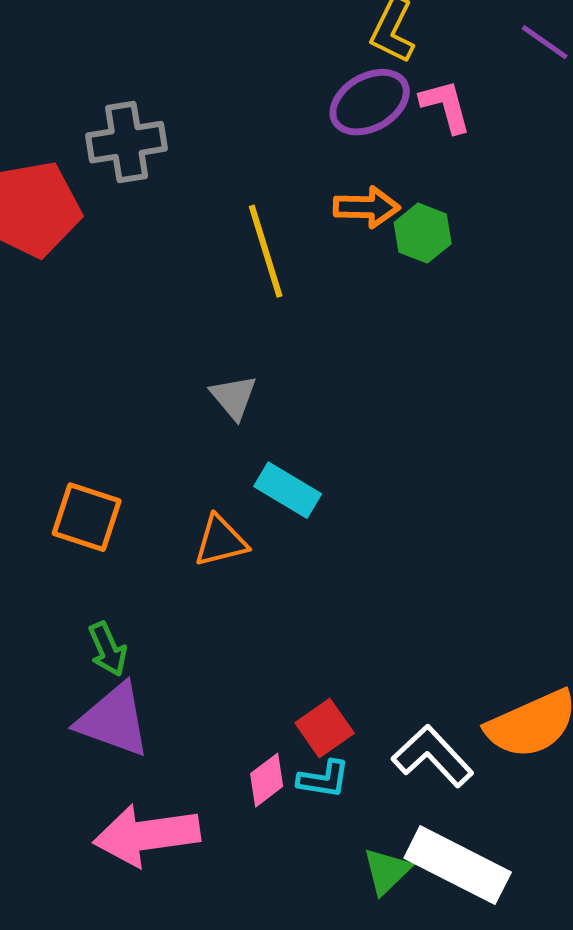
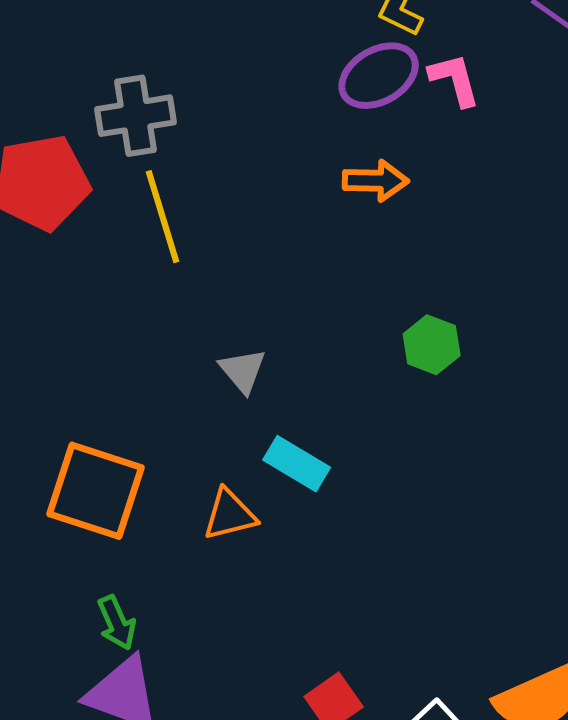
green hexagon: (423, 233) -> (432, 345), moved
yellow line: (266, 251) -> (163, 217), moved
orange square: (87, 517) -> (96, 491), size x1.4

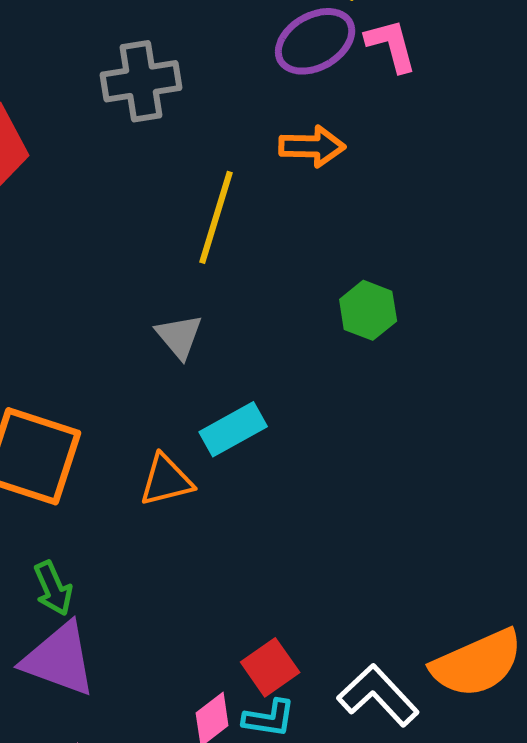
gray cross: (136, 116) -> (141, 81), moved
yellow line: (163, 217) -> (216, 217), moved, turned 34
cyan rectangle: (297, 464) -> (233, 429), turned -60

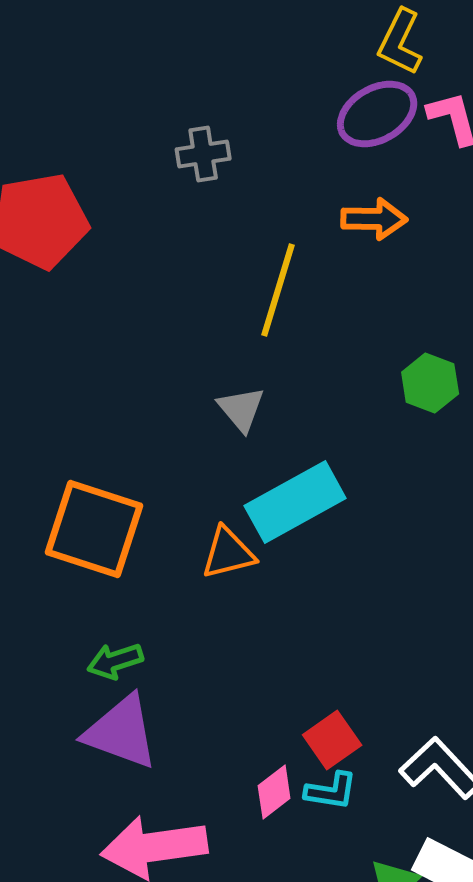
gray cross: (141, 81) -> (203, 154), size x0.7
cyan rectangle: (233, 429) -> (295, 502), size x1.5
green arrow: (53, 588) -> (115, 661), turned 96

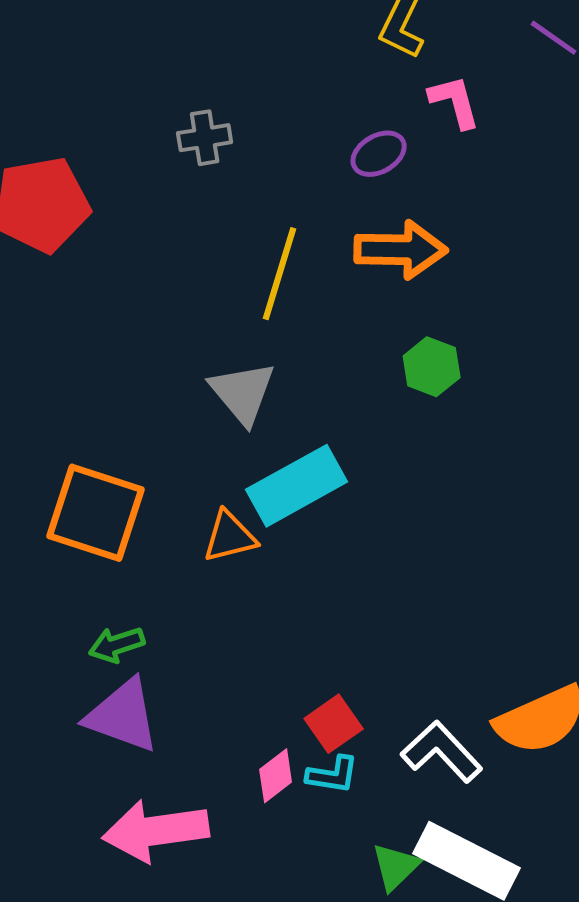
purple ellipse: (377, 114) -> (379, 154), moved, size x0.7
orange arrow: (374, 219) -> (401, 250), moved, size x1.4
gray triangle: (241, 409) -> (243, 393), size x1.4

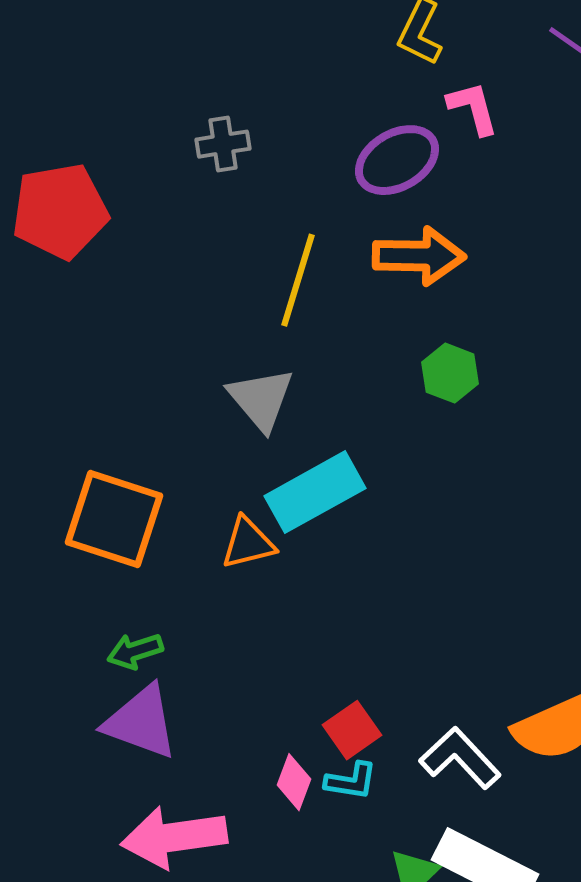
purple ellipse: (379, 154) -> (397, 160), size x1.5
pink diamond: (276, 776) -> (294, 782), turned -32

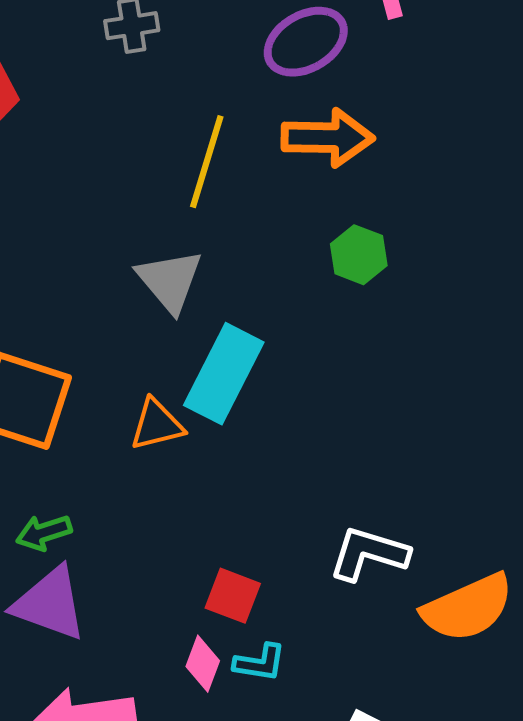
cyan rectangle: (315, 492) -> (224, 374), turned -34
red square: (352, 730) -> (233, 596), moved, turned -34
white L-shape: (460, 758) -> (369, 554), moved, turned -30

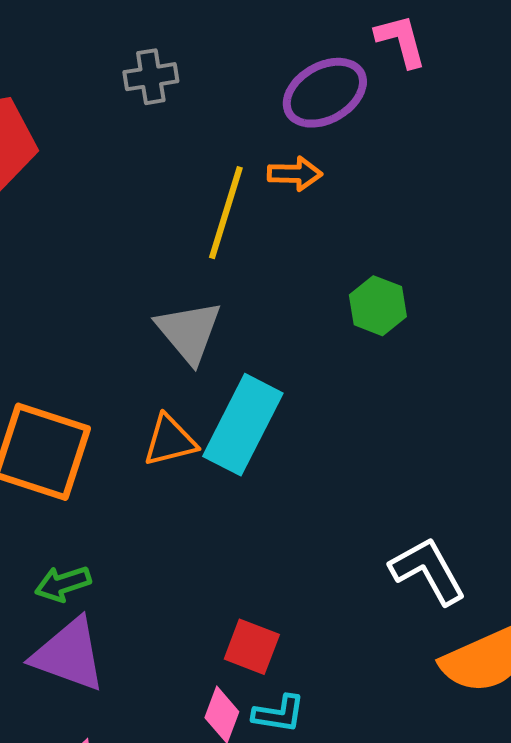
orange arrow: (328, 138) -> (295, 174), moved, size x0.6
orange triangle: (157, 425) -> (170, 441), moved
white L-shape: (369, 554) -> (428, 571), moved, turned 44

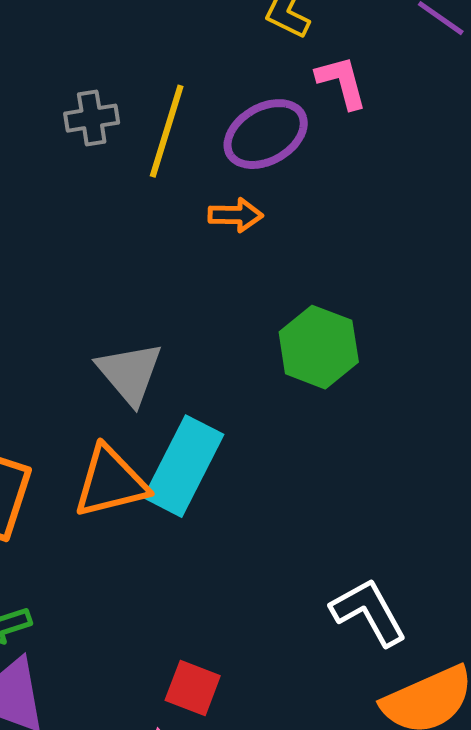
yellow line: (226, 213) -> (167, 131), moved
green hexagon: (378, 306) -> (319, 347), size x1.4
orange triangle: (170, 441) -> (111, 482), size x1.4

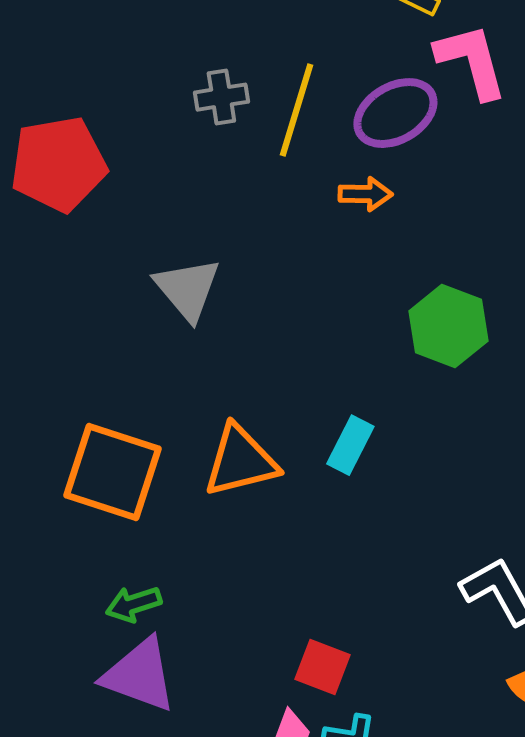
pink L-shape: (342, 82) -> (471, 61), size x1.4
gray triangle: (130, 373) -> (187, 289), moved
cyan rectangle: (184, 466) -> (350, 445), moved, size x0.6

